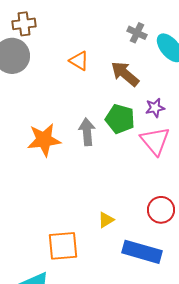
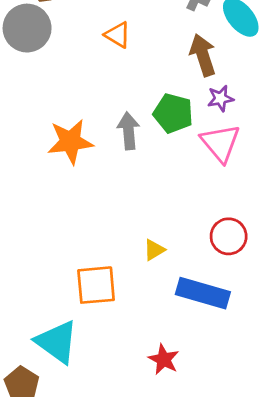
brown arrow: (125, 74) -> (203, 55), moved, turned 32

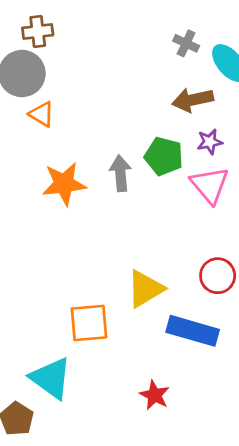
orange triangle: (118, 35) -> (42, 114), moved
brown arrow: (203, 55) -> (193, 100), turned -84
yellow triangle: (154, 250) -> (145, 289), size x1.8

